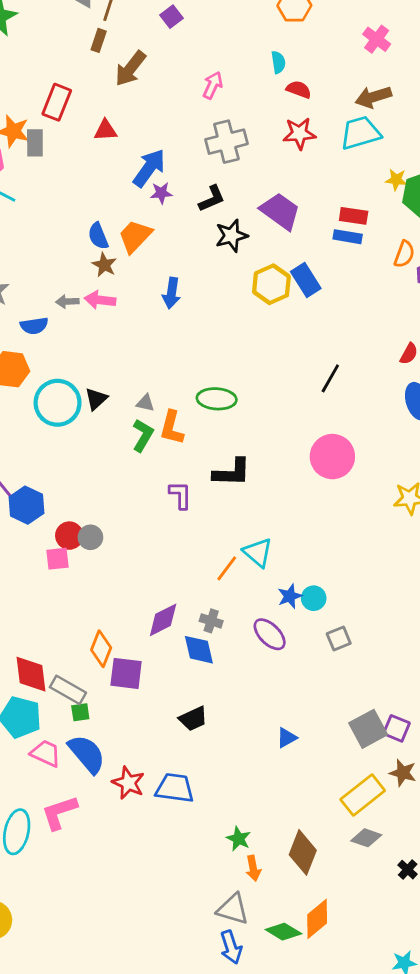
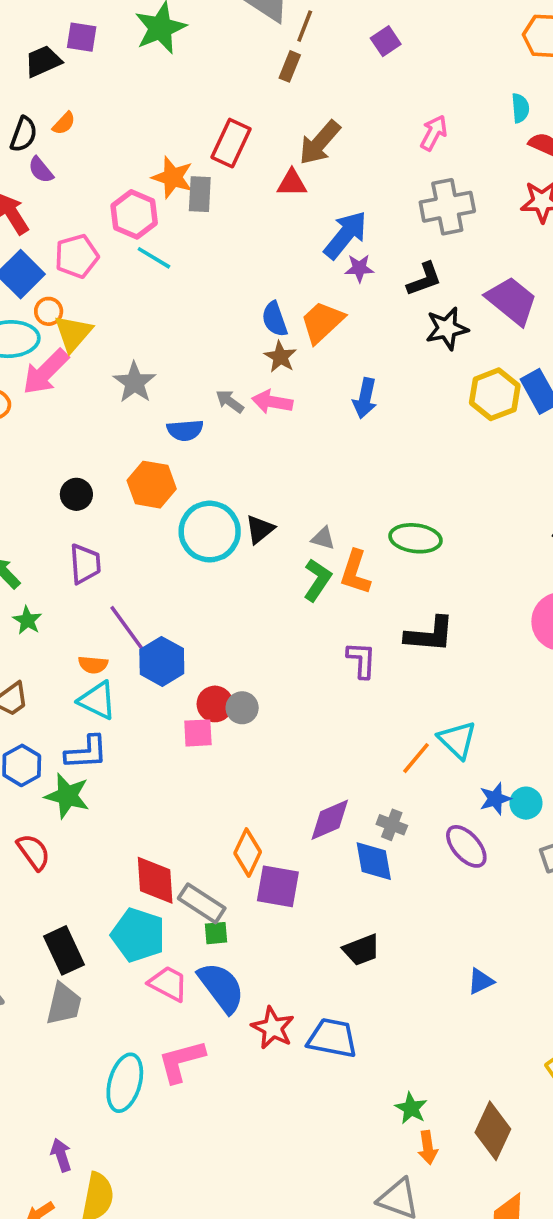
brown arrow: (130, 69) -> (320, 143), moved
gray arrow: (67, 302) -> (230, 401), turned 35

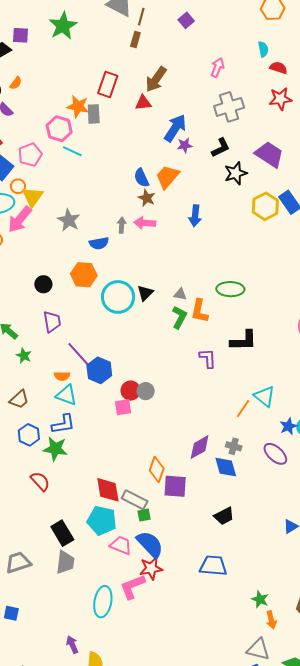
gray arrow: (230, 401) -> (122, 225), turned 63
red star: (273, 1028) -> (151, 568), moved, turned -30

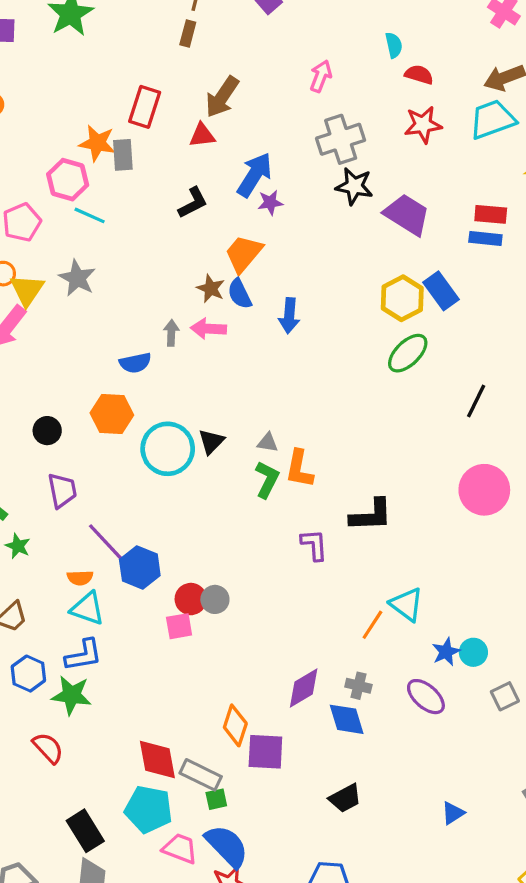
black L-shape: (221, 148) -> (193, 203), moved
black star: (236, 173) -> (354, 186), moved, turned 30
blue semicircle: (141, 178) -> (240, 294), moved
gray star: (69, 220) -> (77, 278), moved
green ellipse: (230, 289) -> (408, 353), moved, turned -44

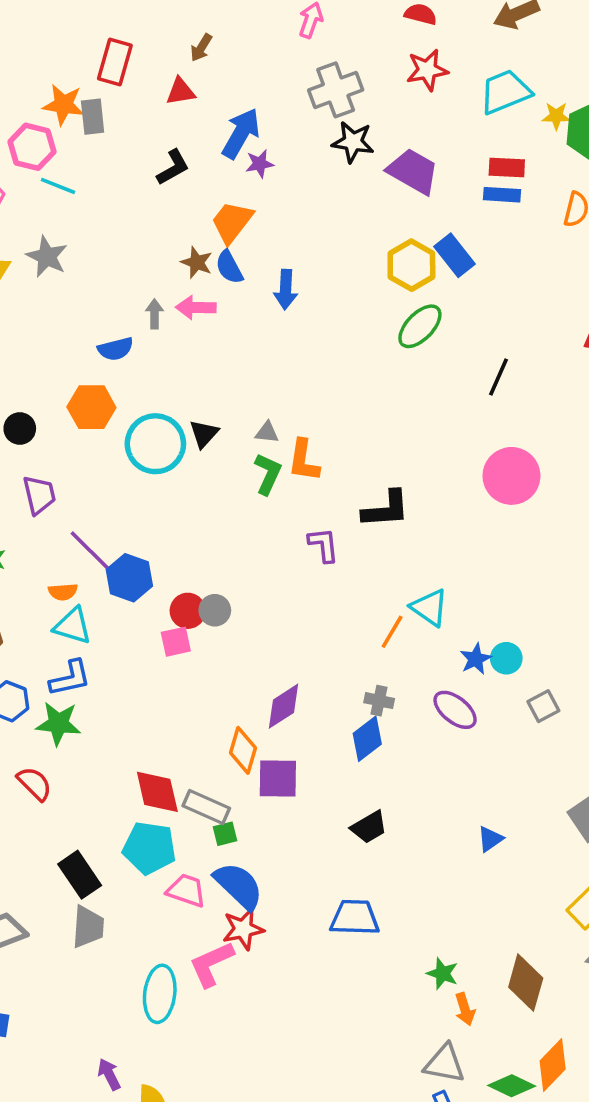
brown arrow: (222, 97) -> (201, 48), size x0.6
cyan trapezoid: (492, 119) -> (505, 92), moved
purple diamond: (304, 688) -> (284, 706), moved
blue diamond: (347, 719) -> (367, 739), turned 72

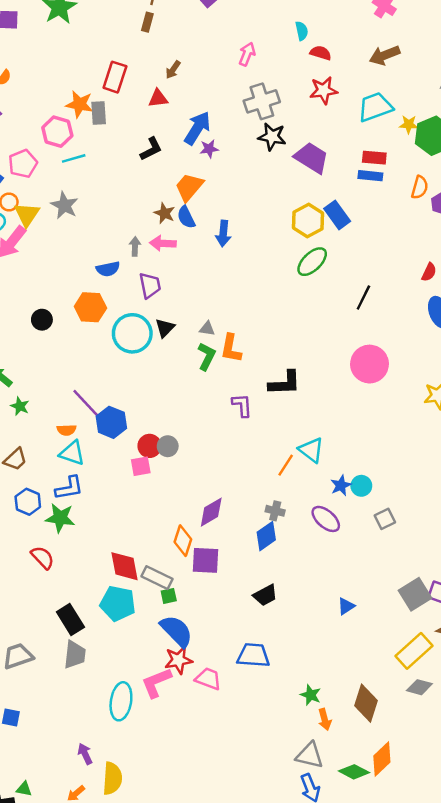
cyan line: (58, 186) -> (74, 158), turned -40
purple trapezoid: (39, 495) -> (150, 285), moved
pink trapezoid: (186, 890) -> (208, 679), moved

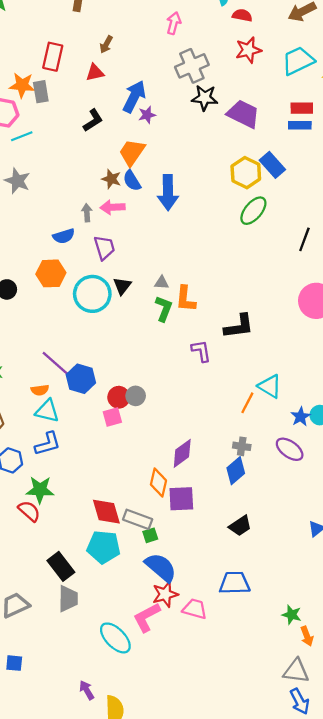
blue arrow: (223, 234) -> (168, 193), size x1.4
green star: (60, 518) -> (40, 490), moved
cyan ellipse: (121, 701) -> (115, 638), turned -48

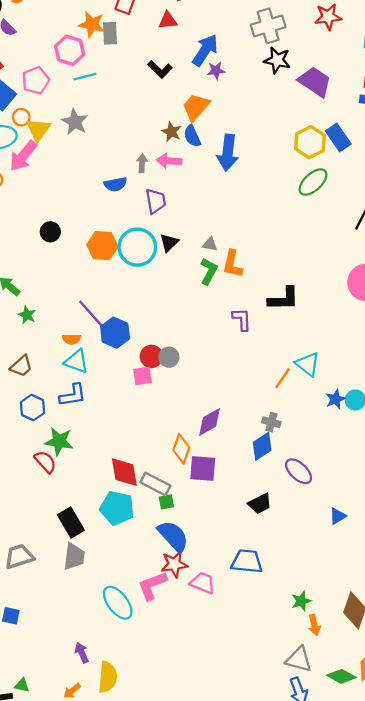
black L-shape: (93, 120) -> (160, 69), turned 70
orange hexagon: (51, 273) -> (102, 246), moved
purple ellipse: (290, 449) -> (299, 471), moved
green star: (292, 615) -> (301, 601), turned 30

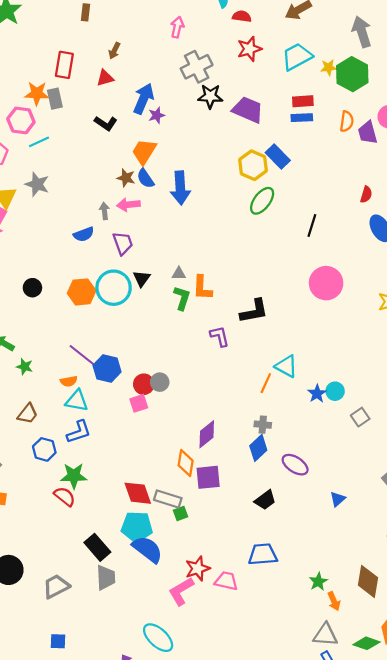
blue semicircle: (173, 536) -> (147, 549), moved
cyan ellipse: (118, 603) -> (158, 638), moved

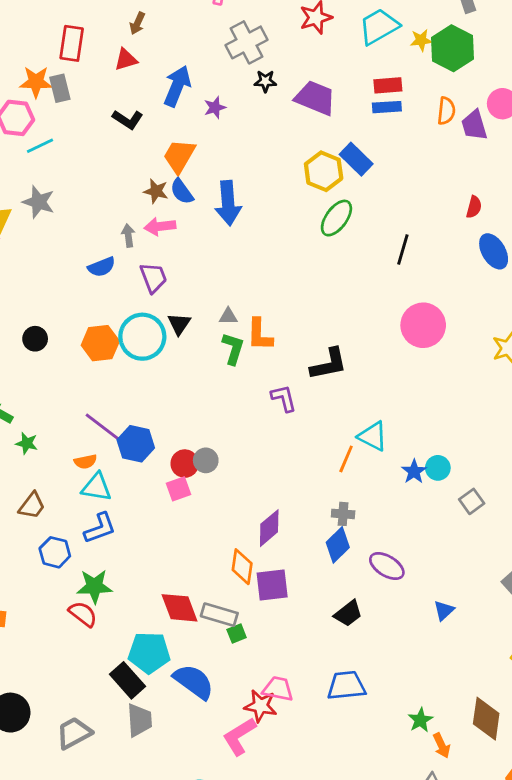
black star: (210, 96) -> (265, 81), size x0.7
purple star: (157, 115) -> (215, 108), moved
cyan pentagon: (137, 527) -> (149, 653), moved
red star: (198, 569) -> (261, 706), turned 30
pink trapezoid: (226, 581) -> (278, 689), moved

